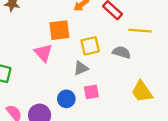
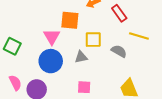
pink square: (91, 92) -> (84, 87), moved
blue circle: (66, 99) -> (51, 61), moved, size x1.5

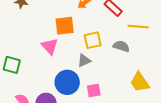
blue circle: (51, 61) -> (67, 82), moved

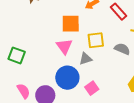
pink triangle: (50, 46) -> (64, 46), moved
pink square: (94, 91) -> (92, 88), turned -32

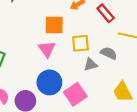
gray triangle: (86, 59) -> (91, 64), moved
pink square: (92, 88) -> (75, 94), size x1.5

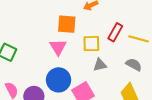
red rectangle: (106, 13) -> (115, 32), moved, turned 66
gray semicircle: (109, 53) -> (134, 65), moved

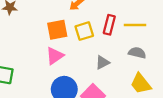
yellow square: (91, 44) -> (84, 31), moved
pink triangle: (58, 47) -> (55, 56), turned 42

